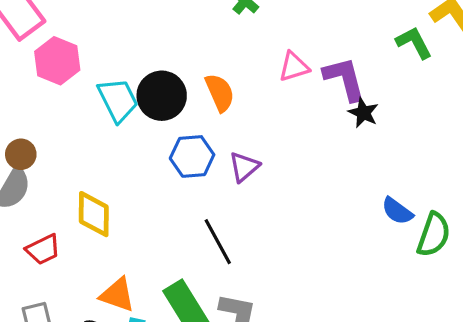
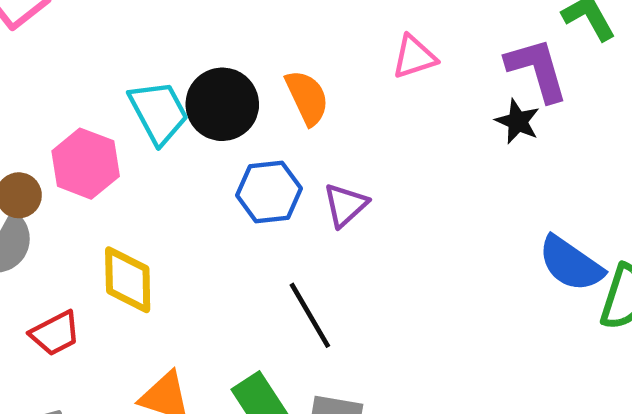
pink hexagon: (57, 61) -> (86, 164), moved
purple L-shape: (345, 79) -> (537, 70), moved
blue semicircle: (397, 211) -> (571, 264), size x1.4

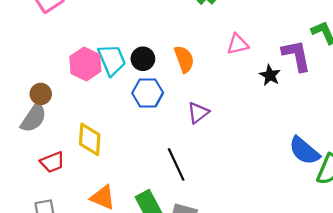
black circle: (222, 104) -> (143, 59), size x0.7
black star: (518, 121) -> (270, 75), moved
pink hexagon: (86, 164) -> (85, 64), moved
blue hexagon: (269, 192) -> (148, 93), moved

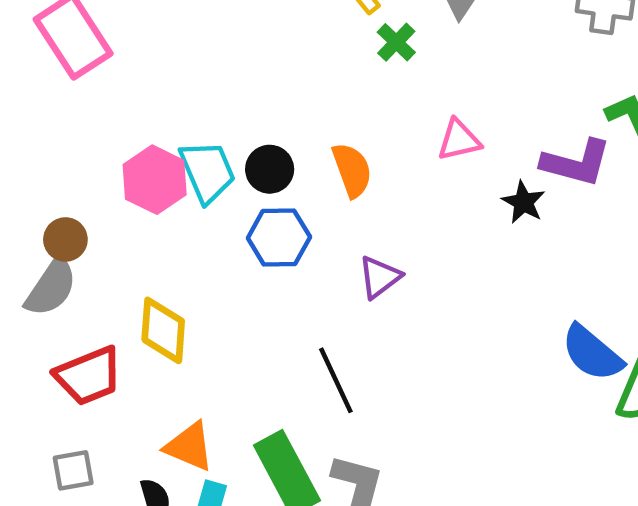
purple L-shape: (296, 56) -> (576, 163), turned 116
red trapezoid: (52, 162) -> (89, 376), size x1.4

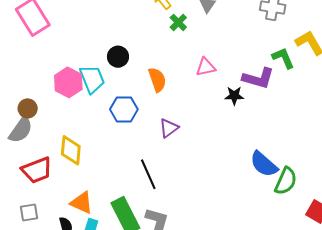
black circle: (270, 169) -> (118, 57), moved
black star: (523, 202) -> (234, 96), turned -30

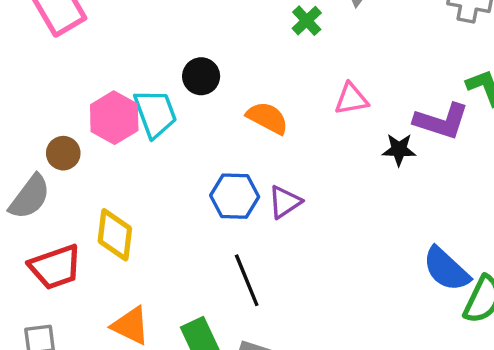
orange semicircle: (157, 80) -> (267, 118), turned -45
brown circle: (28, 108) -> (63, 153), moved
blue hexagon: (124, 109) -> (235, 196), moved

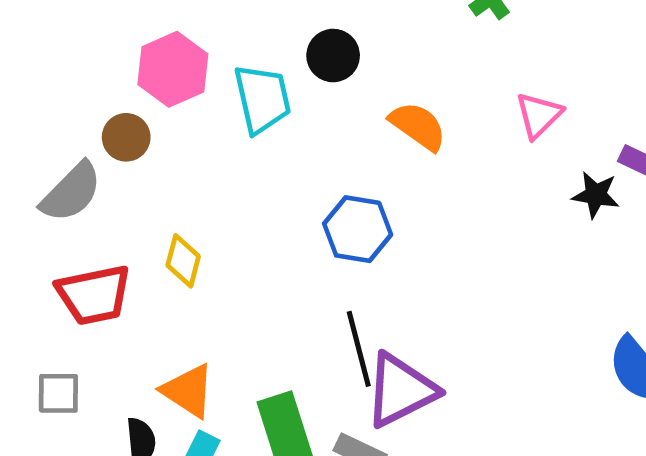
pink triangle: (351, 99) -> (539, 115), turned -42
pink hexagon: (114, 118) -> (173, 69), moved
purple triangle: (285, 202) -> (401, 390), moved, size x1.6
yellow diamond: (115, 235) -> (183, 261), size x0.7

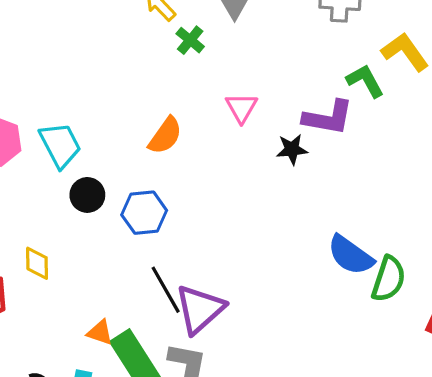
black circle: (333, 56) -> (87, 195), moved
orange semicircle: (418, 126) -> (165, 136), turned 105
orange triangle: (188, 391) -> (100, 332), moved, size x0.7

